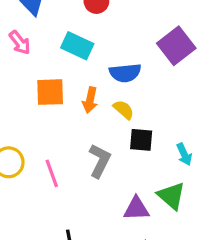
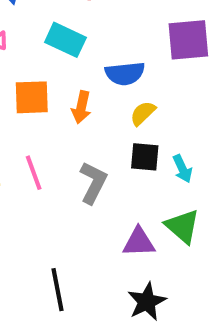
purple square: (176, 46) -> (188, 40), turned 33
yellow semicircle: (124, 110) -> (143, 113), moved, turned -85
cyan arrow: (184, 154) -> (182, 169), moved
pink line: (52, 173) -> (34, 173), moved

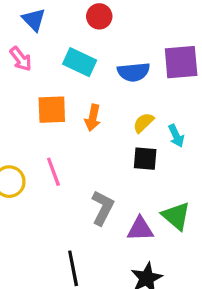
blue semicircle: (125, 74) -> (134, 72), moved
cyan arrow: (182, 169) -> (176, 136), moved
gray L-shape: (93, 183) -> (103, 208), moved

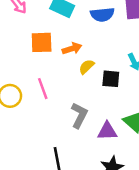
orange arrow: (93, 118) -> (72, 49), turned -120
yellow semicircle: (143, 123) -> (87, 67), moved

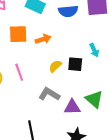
yellow semicircle: (87, 67) -> (55, 66), moved
gray L-shape: (79, 115) -> (49, 94), turned -85

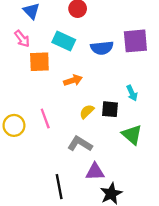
orange square: (18, 34) -> (39, 62), moved
green triangle: (94, 99) -> (132, 135), moved
purple triangle: (72, 107) -> (95, 172), moved

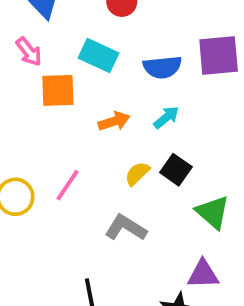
cyan arrow: (132, 93) -> (166, 117), moved, turned -105
black square: (110, 109) -> (176, 170), turned 30
pink line: (45, 118) -> (68, 185), turned 54
purple triangle: (95, 172) -> (203, 274), moved

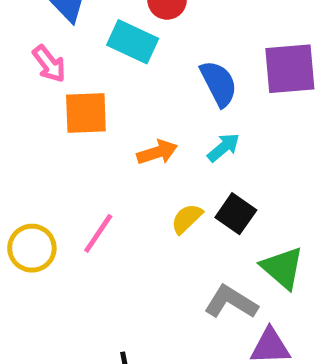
cyan rectangle: (99, 56) -> (133, 42), moved
blue semicircle: (162, 67) -> (219, 84), turned -111
gray L-shape: (126, 228) -> (231, 302), moved

